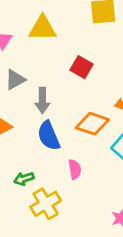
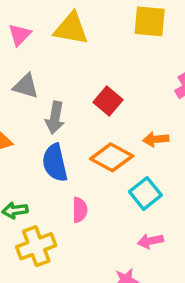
red square: (81, 67) -> (108, 101), moved
gray triangle: (15, 80) -> (26, 86), turned 35

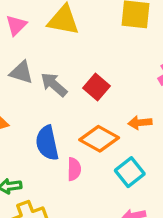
gray arrow: (55, 118) -> (54, 85), moved, turned 120
pink semicircle: (80, 210) -> (74, 169), moved

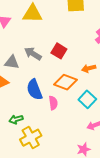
gray triangle: (21, 72) -> (12, 62), moved

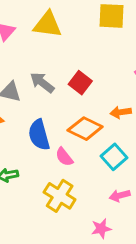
pink semicircle: (53, 103) -> (64, 157), turned 144
yellow cross: (31, 138) -> (60, 196), moved, turned -35

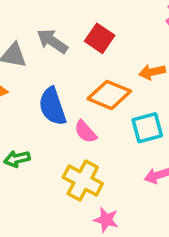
cyan square: (114, 157) -> (147, 128), turned 30
pink star: (101, 229) -> (106, 220), moved, turned 30

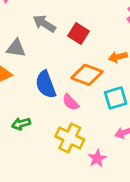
gray arrow: (52, 41) -> (44, 24), moved
pink star: (106, 220) -> (97, 158), moved, turned 30

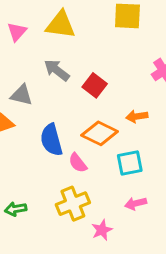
green arrow: (21, 124) -> (16, 209), moved
yellow cross: (70, 138) -> (73, 204), turned 36

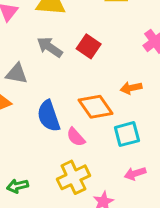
red square: (95, 85) -> (89, 46), moved
orange diamond: (100, 133) -> (96, 107), turned 32

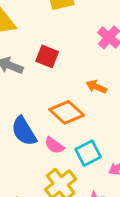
orange arrow: (131, 88) -> (96, 87), turned 48
cyan square: (127, 134) -> (88, 153), moved

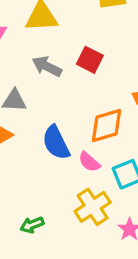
orange diamond: (67, 112) -> (107, 125), turned -64

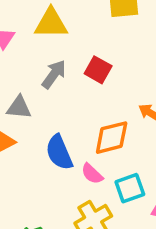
gray arrow: (47, 66) -> (54, 74), turned 96

